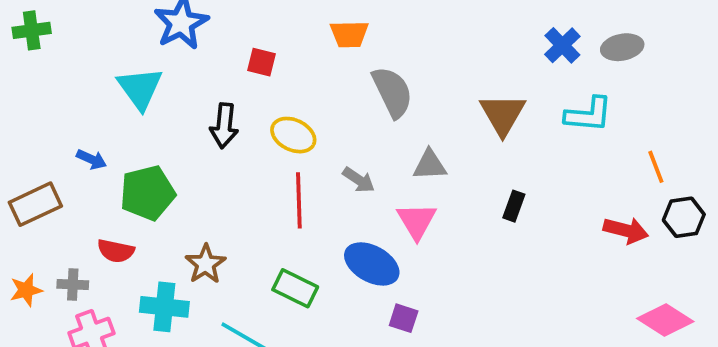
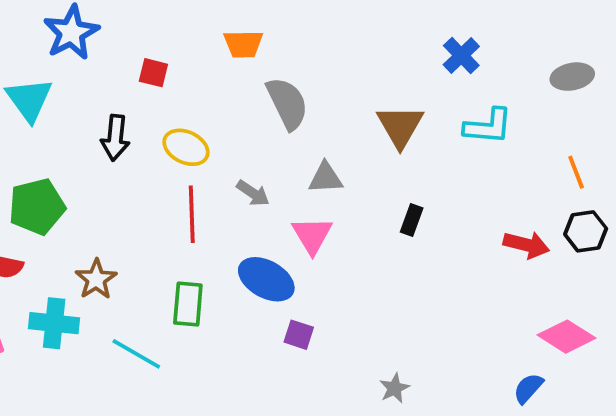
gray ellipse: (622, 47) -> (572, 77), moved
orange line: (656, 167) -> (576, 172), moved
green rectangle: (295, 288) -> (188, 304), turned 69

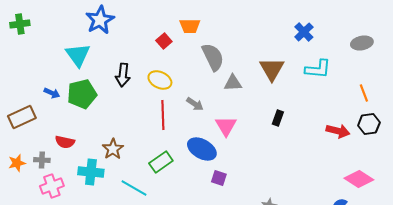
red square: (153, 73) -> (164, 41), moved, turned 35
gray triangle: (326, 178) -> (233, 83), moved
green pentagon: (37, 207) -> (82, 94), moved
green rectangle: (188, 304) -> (161, 162), turned 50

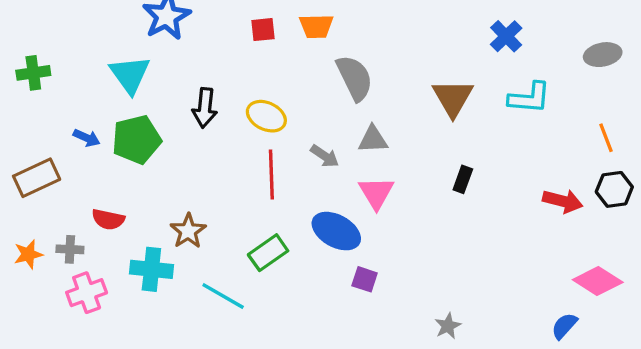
green cross: (20, 24) -> (33, 73), moved
red square: (164, 41) -> (263, 30), moved, turned 35
gray triangle: (233, 83) -> (373, 139), moved

